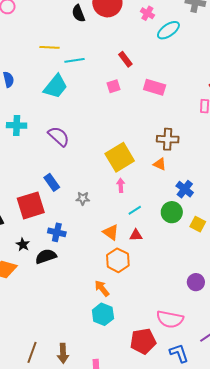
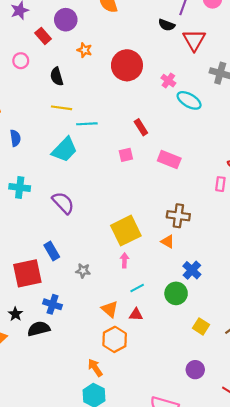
black semicircle: (78, 13) -> (57, 76), moved
cyan ellipse: (168, 30) -> (189, 100), turned 60
yellow square: (198, 224) -> (201, 326), moved

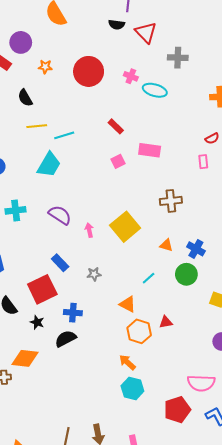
pink square: (126, 155) -> (118, 161), moved
orange triangle: (168, 241) -> (166, 245), moved
pink arrow: (124, 260) -> (89, 230), moved
black star: (15, 314) -> (37, 322), moved
red triangle: (136, 315) -> (166, 322), moved

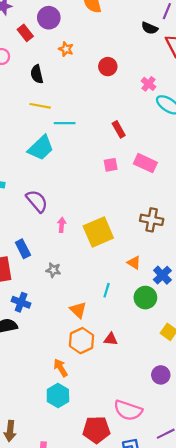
red circle: (89, 71) -> (108, 67), size x0.6
cyan line: (149, 278) -> (107, 290), turned -48

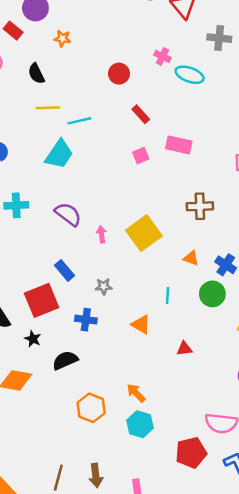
red circle: (108, 67) -> (119, 74), moved
blue cross: (21, 302) -> (86, 320), moved
orange hexagon: (82, 341) -> (91, 408), moved

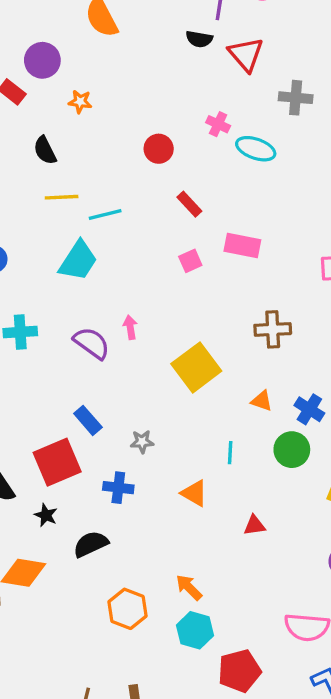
pink arrow: (101, 234) -> (130, 327), moved
red pentagon: (191, 453) -> (239, 671), moved

